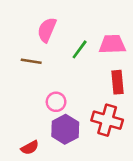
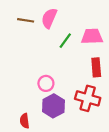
pink semicircle: (47, 30) -> (49, 18), moved
brown line: (31, 61) -> (26, 20), moved
red semicircle: (30, 148) -> (25, 121), turned 112

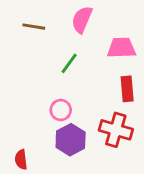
pink semicircle: (49, 18) -> (82, 20), moved
green line: (65, 41) -> (69, 63), moved
red semicircle: (25, 121) -> (21, 160), moved

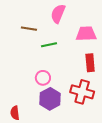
brown line: (34, 27) -> (29, 29), moved
green line: (69, 63) -> (49, 45), turned 42

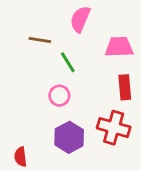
green line: (49, 45) -> (68, 62), turned 70
pink circle: (43, 78) -> (59, 96), moved

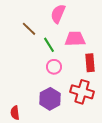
brown line: (40, 40) -> (29, 29), turned 35
pink trapezoid: (119, 47) -> (75, 39), moved
pink circle: (59, 96) -> (54, 67), moved

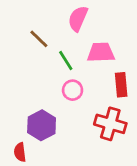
purple hexagon: (50, 99) -> (42, 125), moved

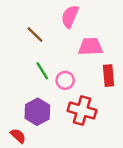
green line: (66, 60) -> (42, 71), moved
red cross: (110, 124) -> (82, 111), moved
red semicircle: (20, 152) -> (18, 136), turned 140

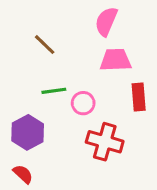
pink semicircle: (70, 16) -> (106, 21), moved
green line: (42, 71) -> (54, 91), turned -66
purple hexagon: (37, 112) -> (28, 132), moved

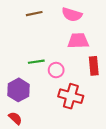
pink semicircle: (106, 21) -> (72, 15), turned -96
brown line: (45, 45) -> (34, 14), moved, turned -56

